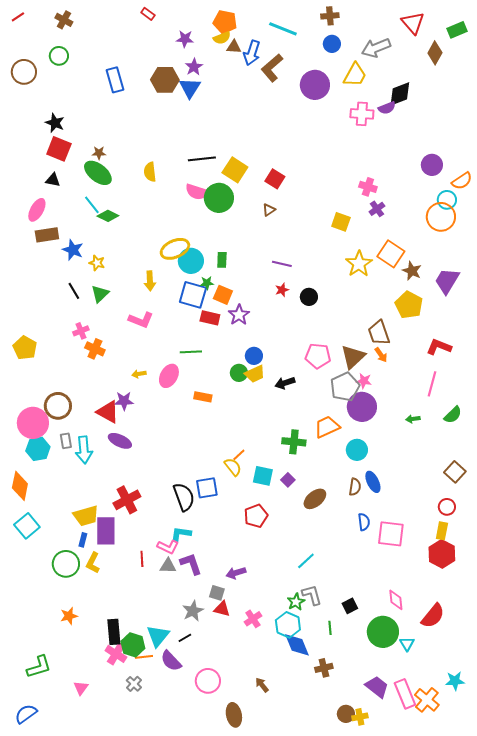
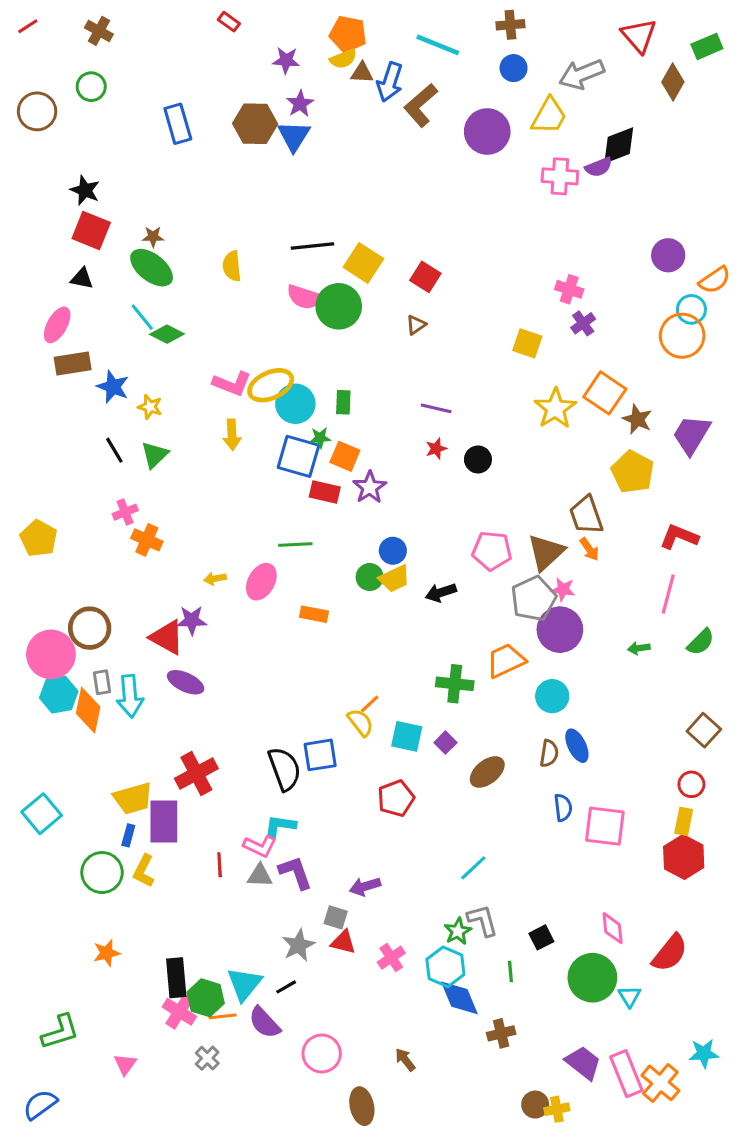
pink L-shape: (141, 320) -> (232, 384), moved
orange diamond: (20, 486) -> (88, 710), moved

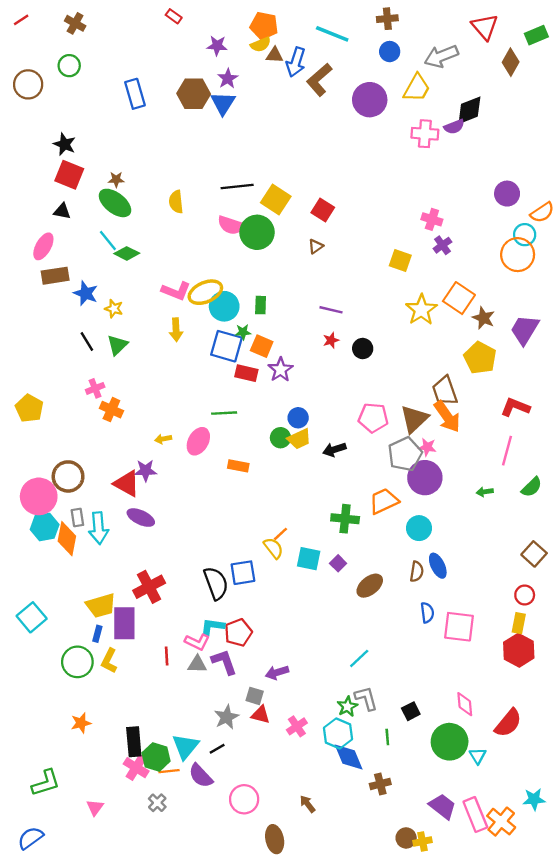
orange arrow: (589, 549) -> (447, 417), size x1.8
red pentagon: (396, 798) -> (238, 633), moved

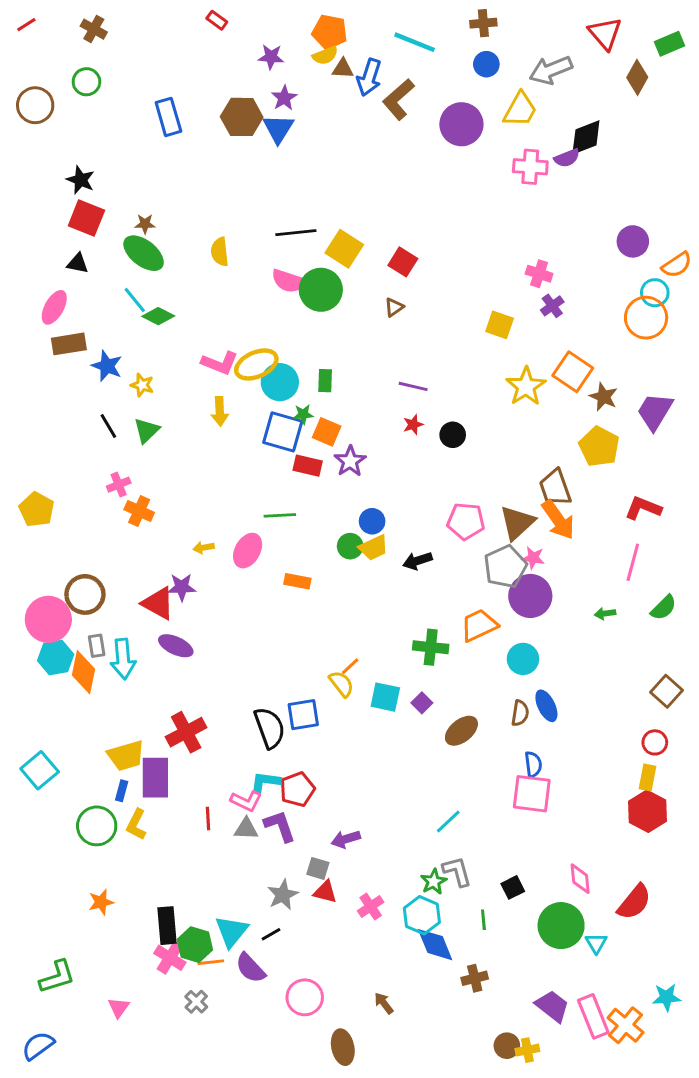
pink square: (459, 627) -> (532, 794), moved

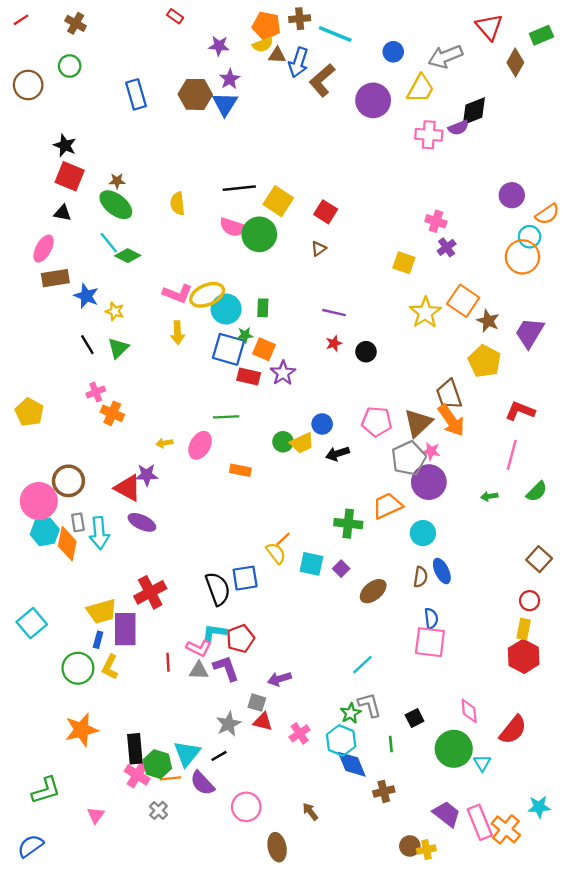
brown cross: (483, 23) -> (300, 19), moved
blue circle: (372, 521) -> (322, 424), moved
orange star: (101, 902) -> (81, 730), size x1.6

